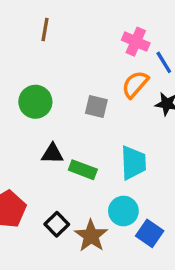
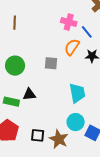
green rectangle: (83, 170) -> (11, 102), moved
black square: (57, 224) -> (38, 135), turned -32

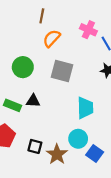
brown line: (15, 23) -> (42, 16), moved
orange semicircle: (72, 47) -> (52, 38), moved
gray square: (51, 63) -> (62, 71), size x1.5

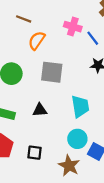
brown line: (42, 16) -> (24, 19), turned -72
black triangle: (33, 101) -> (40, 110), moved
brown star: (57, 154) -> (69, 166), moved

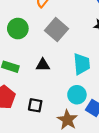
gray square: (52, 72) -> (56, 30), turned 30

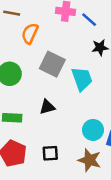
cyan trapezoid: (82, 64) -> (82, 79), moved

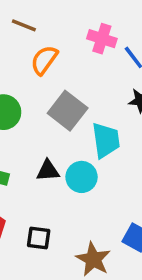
cyan circle: (93, 130) -> (82, 177), moved

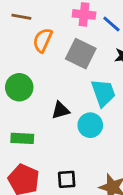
gray square: (68, 111) -> (81, 54), moved
black triangle: (48, 171) -> (60, 110), moved

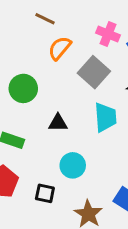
cyan circle: (90, 125) -> (73, 165), moved

